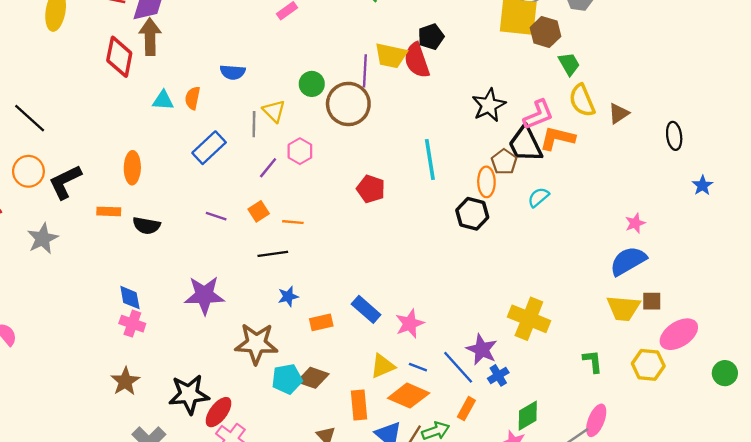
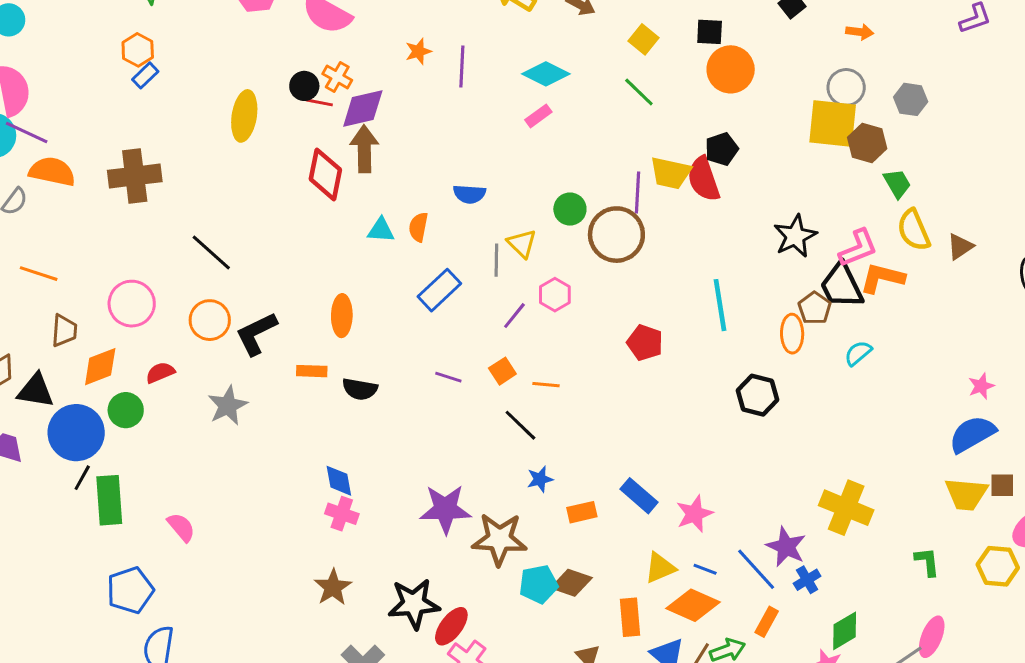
black hexagon: (472, 214) -> (758, 395), moved
black line: (273, 254) -> (520, 425), turned 52
purple star: (204, 295) -> (445, 509), moved

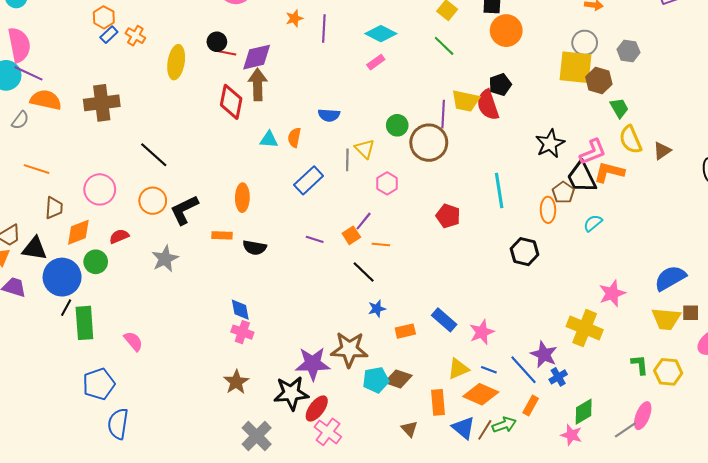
orange cross: (337, 77) -> (135, 36), moved
purple line: (514, 316) -> (364, 221), moved
pink star: (981, 386) -> (612, 293), moved, size x1.5
purple star: (445, 509) -> (313, 364), moved
yellow hexagon: (998, 566) -> (668, 372), moved

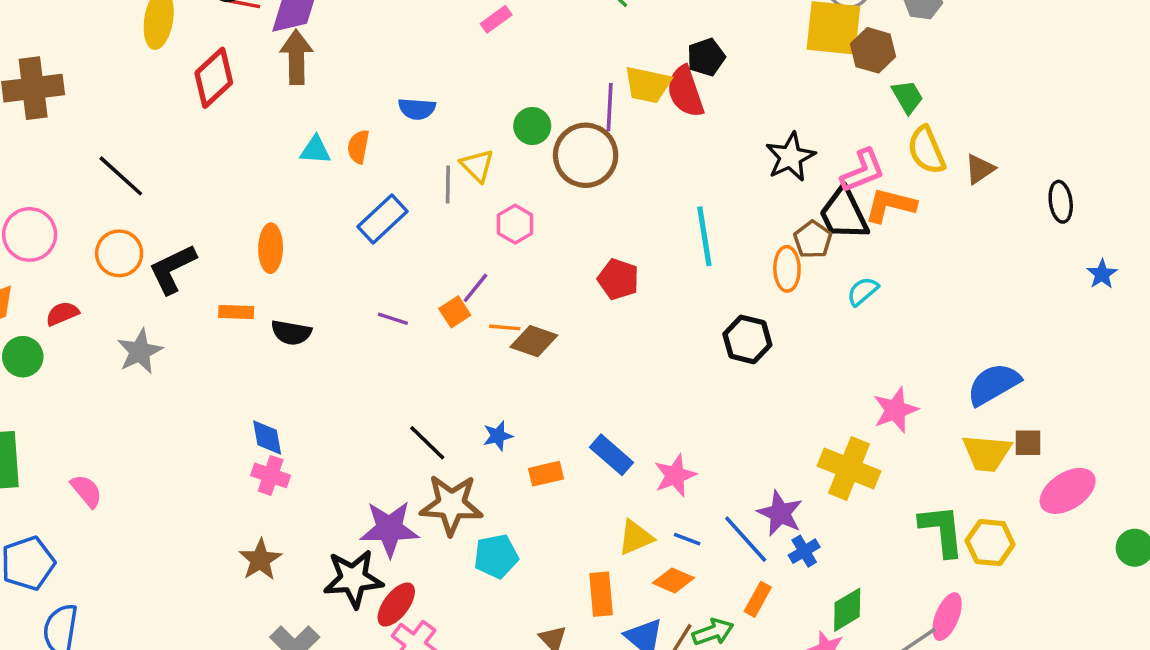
red diamond: (231, 102) -> (214, 78), moved, turned 36
black line: (364, 272) -> (427, 443), moved
green L-shape: (640, 365) -> (942, 531), size x1.6
brown diamond: (398, 379) -> (534, 341), moved
orange diamond: (481, 394) -> (673, 580), size x0.7

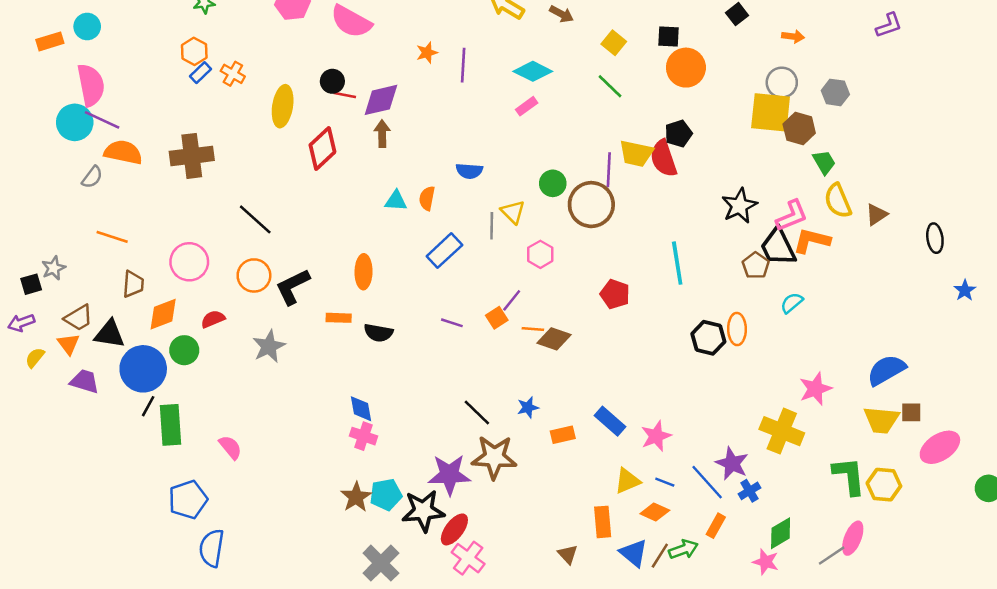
brown arrow: (296, 57) -> (382, 134), size x0.7
orange ellipse: (787, 269) -> (737, 329), moved
cyan pentagon: (496, 556) -> (386, 495), moved

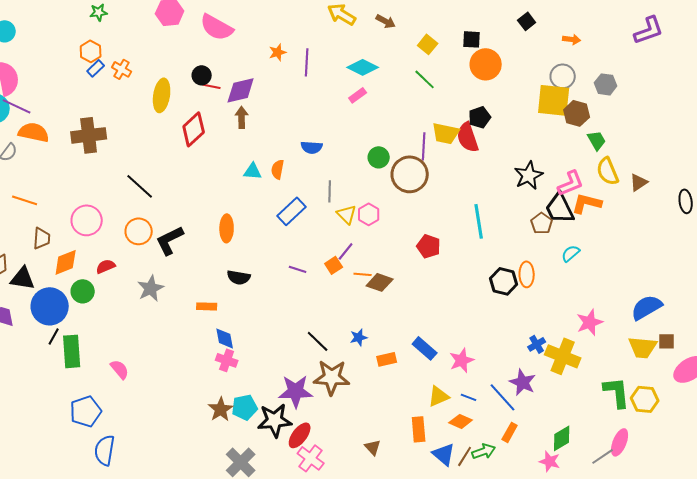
purple L-shape: (889, 25) -> (649, 30), size x1.4
yellow triangle: (513, 212) -> (347, 214), moved
orange rectangle: (339, 318) -> (207, 306), moved
blue cross: (749, 491) -> (537, 344), moved
brown triangle: (568, 554) -> (373, 447), moved

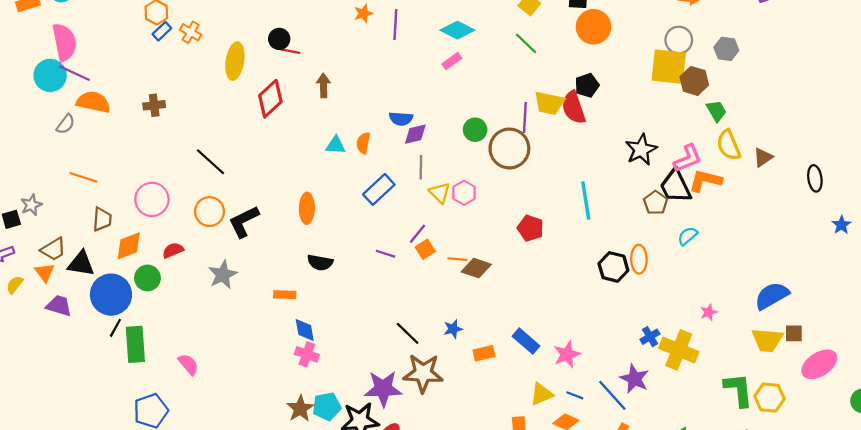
purple diamond: (241, 90) -> (415, 134), moved, size x0.7
brown cross: (89, 135) -> (154, 105), size x0.6
purple line: (346, 251) -> (418, 234), moved
pink star: (590, 322) -> (709, 312), size x0.6

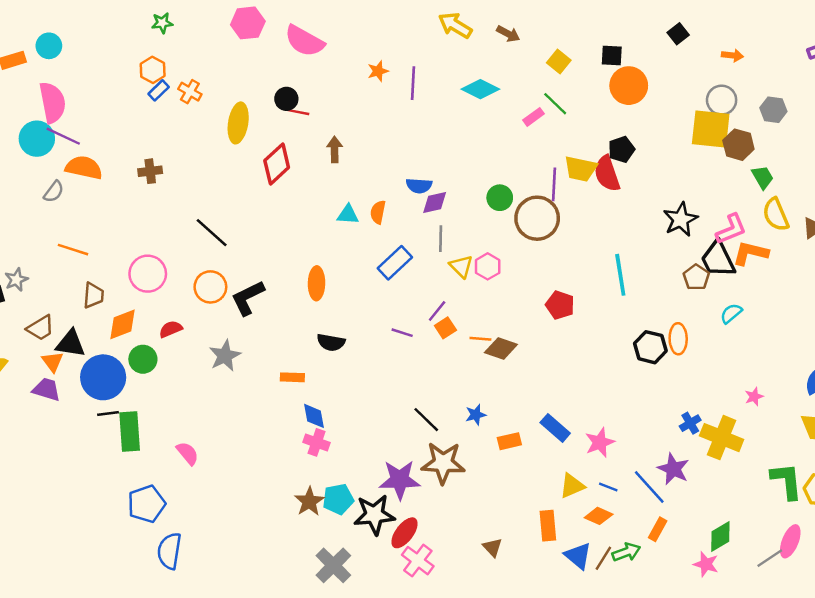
pink rectangle: (452, 61) -> (533, 117), moved
orange triangle: (45, 272) -> (52, 362), moved
black line: (115, 328) -> (108, 413), turned 54

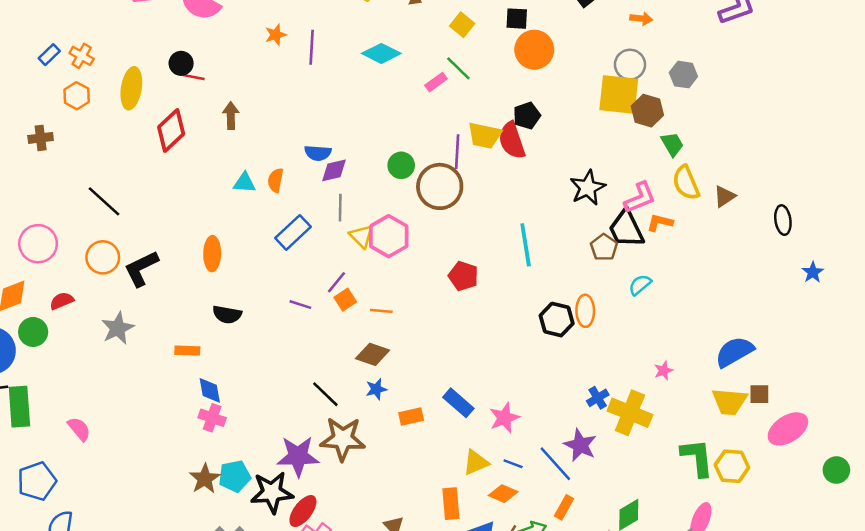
orange hexagon: (153, 70) -> (77, 96), moved
orange L-shape: (750, 253) -> (660, 223), size x0.7
pink hexagon: (488, 266) -> (389, 236), size x1.5
brown diamond: (501, 348) -> (373, 354), moved

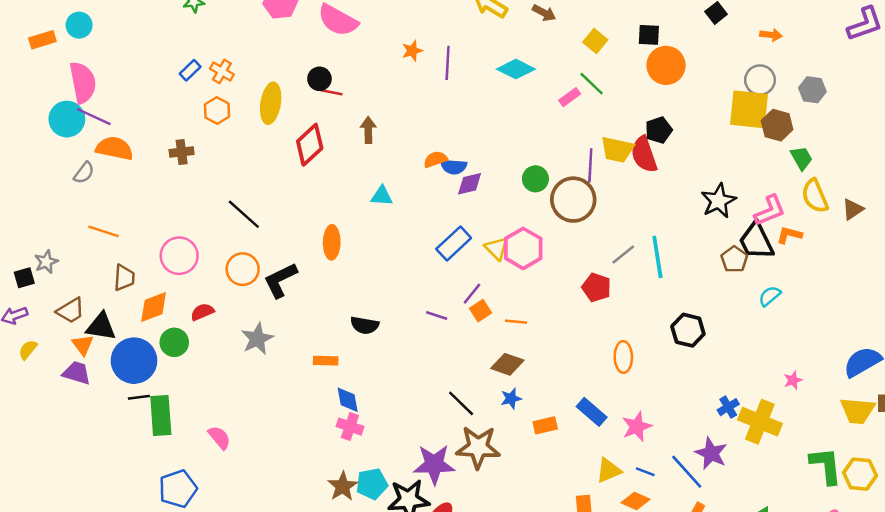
orange semicircle: (276, 180) -> (435, 159), moved, turned 60
gray line: (340, 208) -> (623, 254), moved, turned 50
blue rectangle: (293, 232) -> (454, 244), moved
orange ellipse: (212, 254) -> (332, 242), moved
orange ellipse: (585, 311) -> (623, 357), moved

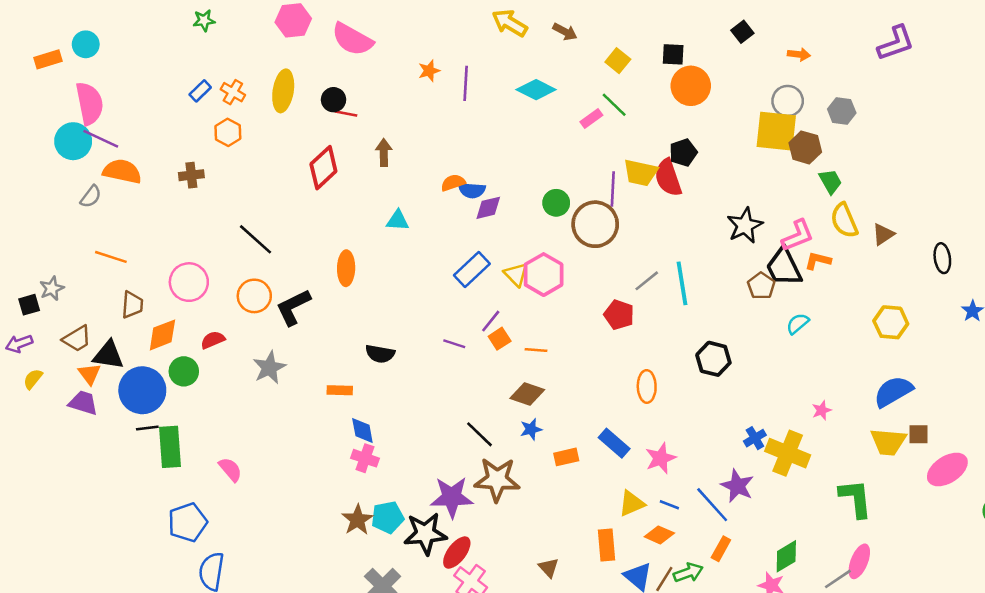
yellow ellipse: (271, 103) -> (283, 91), moved
yellow hexagon: (860, 474) -> (891, 322), moved

